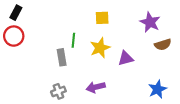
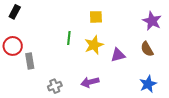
purple star: (150, 22) -> (152, 21), moved
red circle: (14, 36) -> (13, 46), moved
brown semicircle: (163, 45) -> (147, 49), moved, turned 77
gray rectangle: (62, 57) -> (30, 61), moved

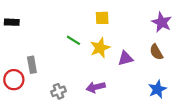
black rectangle: (15, 12) -> (12, 22), moved, turned 64
green line: (69, 38) -> (73, 40), turned -64
red circle: (13, 46) -> (14, 80), moved

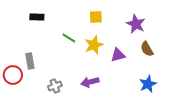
black rectangle: (12, 22) -> (37, 17), moved
purple star: (162, 22) -> (136, 24), moved

